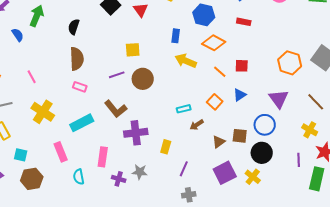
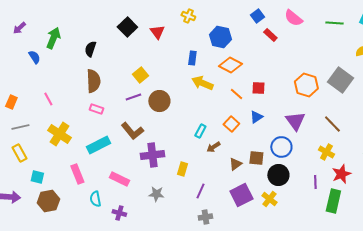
red rectangle: (244, 22) -> (270, 35), moved, turned 32
yellow square: (133, 50) -> (140, 75), moved, turned -35
cyan rectangle: (184, 109) -> (200, 131), turned -48
pink rectangle: (103, 157) -> (119, 179), turned -72
purple cross: (119, 179) -> (119, 213), moved

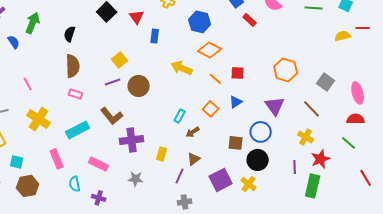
blue rectangle: (192, 58) -> (155, 36), moved
gray square: (340, 80) -> (326, 82), moved, size x0.7
brown triangle: (235, 164) -> (194, 159), moved

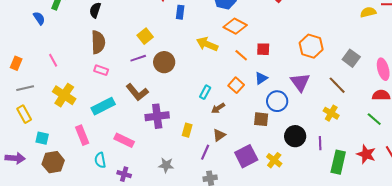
blue circle: (261, 132) -> (277, 101), moved
red star: (321, 159) -> (366, 154), moved, turned -30
black circle: (258, 160) -> (295, 136), moved
gray star: (136, 179) -> (166, 165), moved

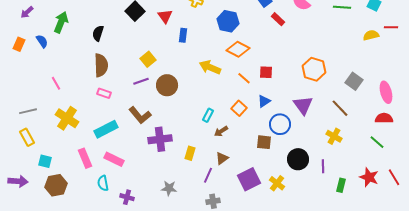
orange rectangle: (16, 63) -> (19, 44), moved
pink rectangle: (124, 140) -> (114, 159), moved
green rectangle: (338, 162) -> (341, 185), size x0.6

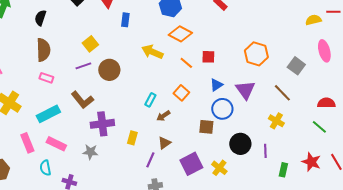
pink ellipse: (386, 92) -> (324, 51), moved
blue triangle: (264, 101) -> (216, 85), moved
gray star: (169, 188) -> (90, 152), moved

